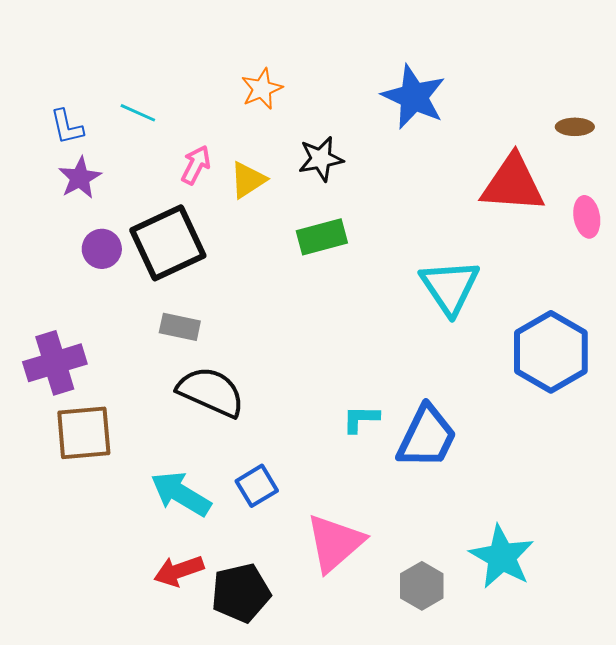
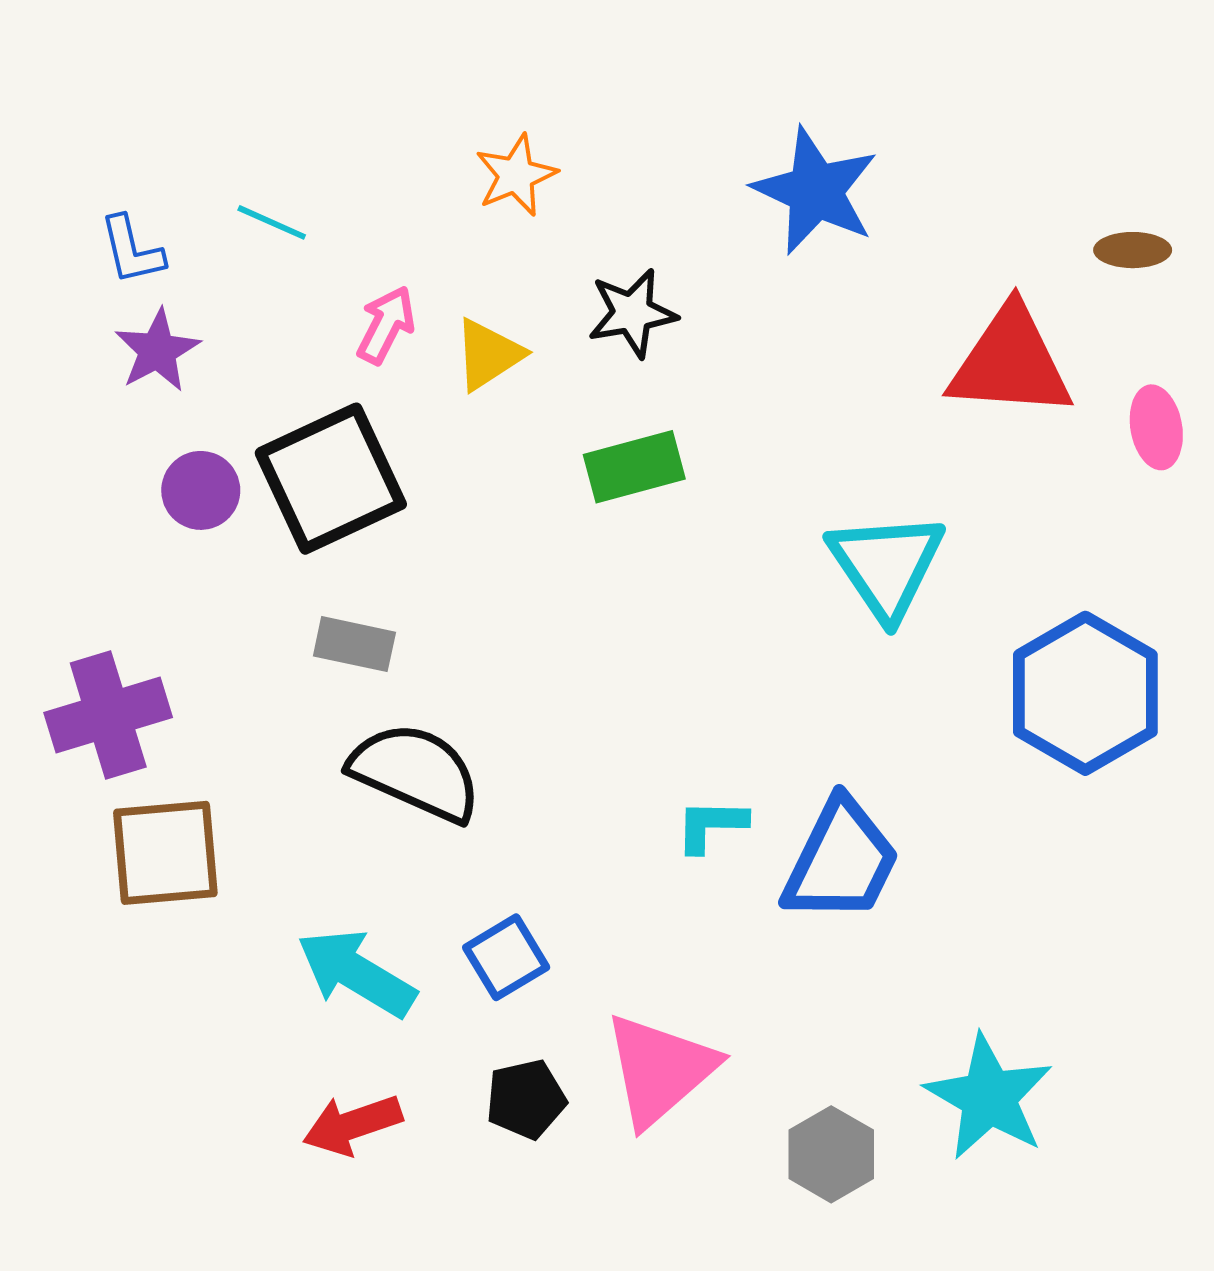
black pentagon: (241, 593) -> (526, 1099), moved, size x0.7

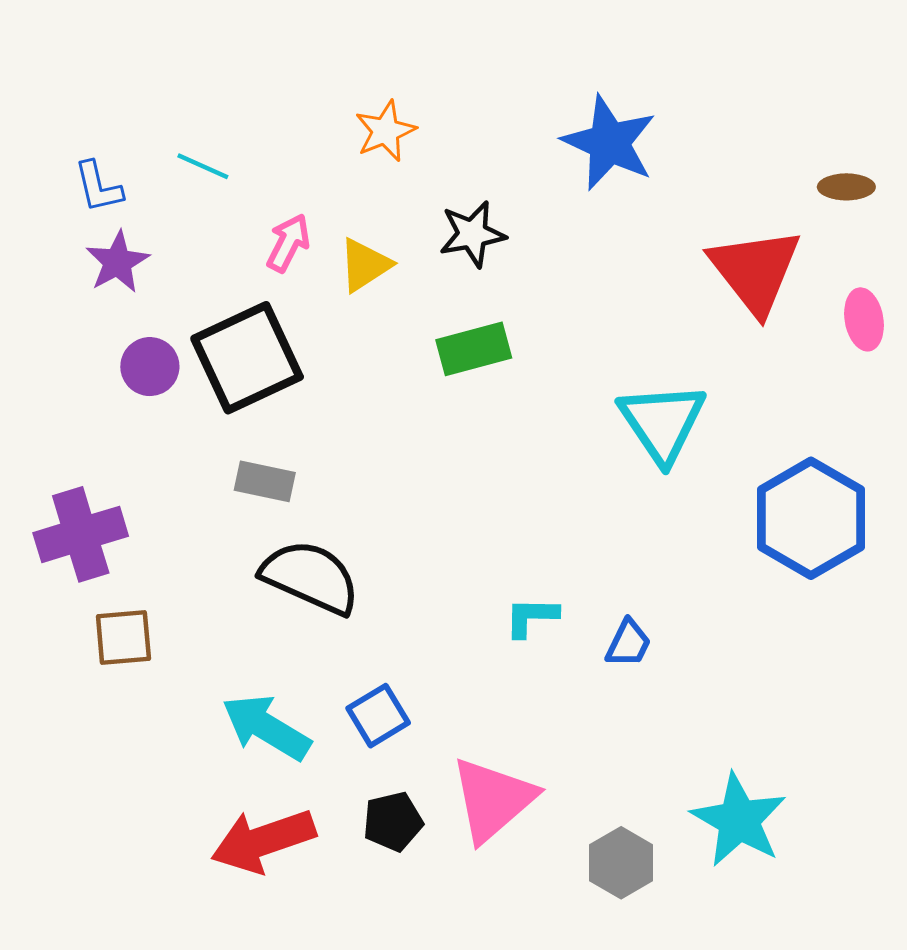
red triangle: (1010, 362) -> (755, 271), turned 48
brown square: (165, 853) -> (123, 637), size x0.7
blue trapezoid: (841, 861) -> (628, 643), size x0.5
red arrow: (352, 1125) -> (263, 841), size x1.4

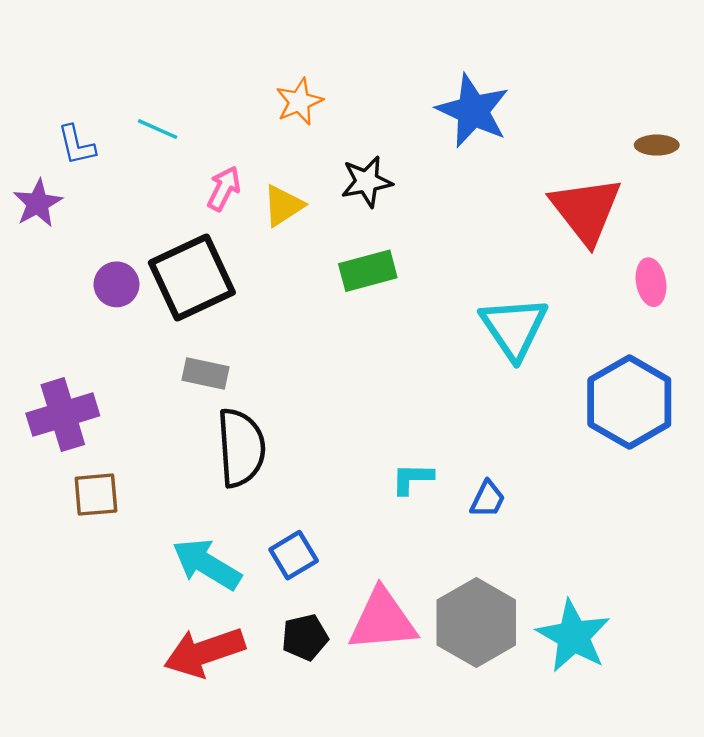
purple star: (117, 262) -> (38, 203), moved
pink ellipse: (864, 319) -> (651, 282), moved
black semicircle: (310, 577) -> (241, 448), turned 62
pink triangle: (493, 799) -> (383, 620), turned 36
gray hexagon: (621, 863) -> (476, 622), moved, size x1.6

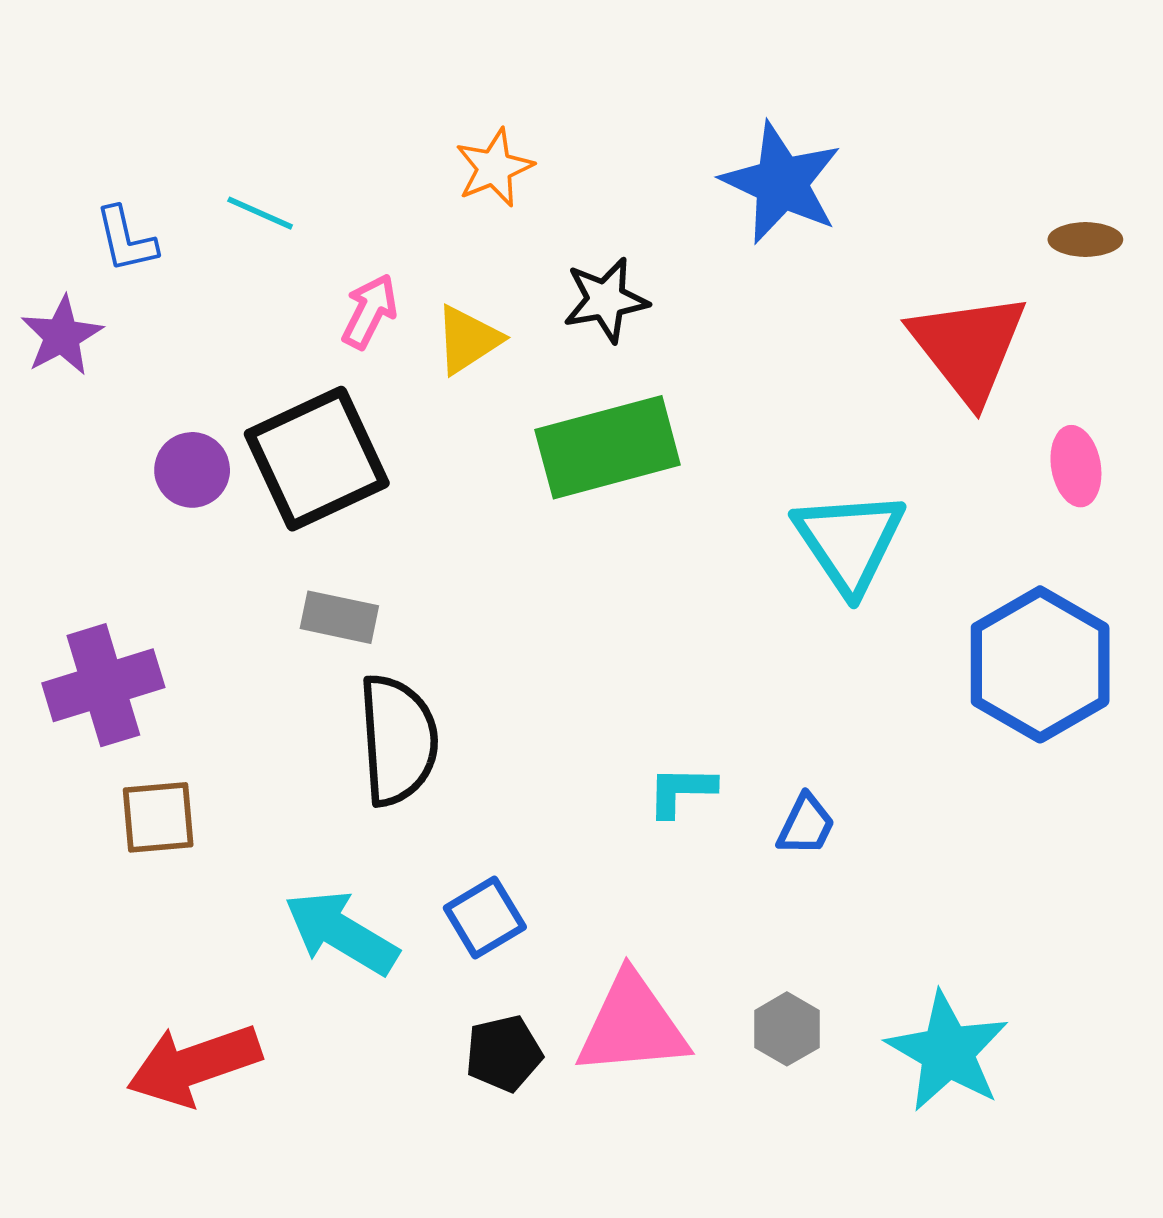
green rectangle: (368, 271) -> (608, 447), size x1.5
gray hexagon: (476, 622) -> (787, 1029), size x0.5
red arrow: (204, 652) -> (194, 1065), moved

